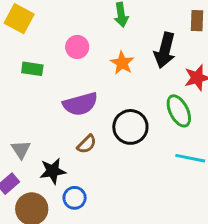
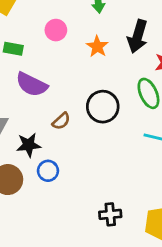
purple semicircle: (80, 104) -> (32, 84), moved, turned 40

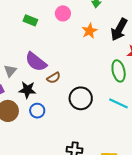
purple semicircle: (32, 84) -> (36, 62), moved
black circle: (103, 107) -> (81, 98), moved

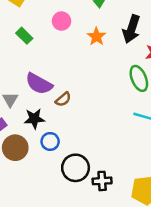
green rectangle: (30, 20) -> (24, 36), turned 32
black circle: (81, 98) -> (76, 168), moved

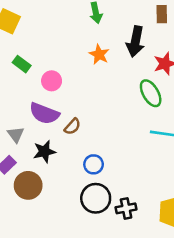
pink circle: (62, 21) -> (52, 81), moved
blue circle: (50, 141) -> (94, 164), moved

